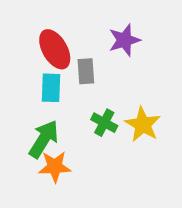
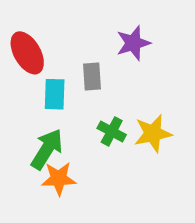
red ellipse: (55, 49) -> (27, 53), moved
yellow star: (143, 124) -> (153, 133), turned 30

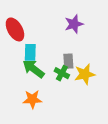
gray rectangle: (92, 76) -> (68, 61), moved
green arrow: (47, 149) -> (34, 69), moved, turned -85

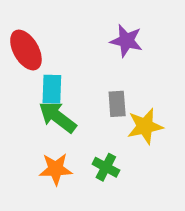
purple star: (74, 24) -> (126, 41), turned 30
green cross: (62, 73) -> (106, 167), moved

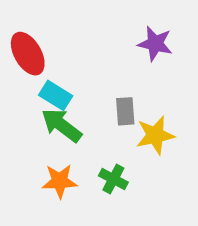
purple star: (126, 41) -> (155, 44), moved
cyan rectangle: (52, 89) -> (56, 95), turned -60

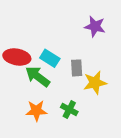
red ellipse: (28, 54) -> (17, 57), moved, turned -50
cyan rectangle: (56, 95) -> (50, 58), moved

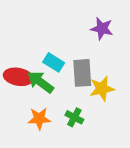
red ellipse: (17, 57) -> (18, 77), moved
gray rectangle: (77, 68) -> (82, 73), size x1.5

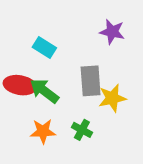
cyan rectangle: (54, 62) -> (44, 48), moved

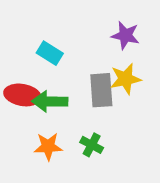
green arrow: (44, 91) -> (50, 101), turned -36
yellow star: (112, 98) -> (125, 79), moved

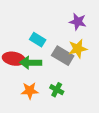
cyan rectangle: (50, 53) -> (38, 40), moved
gray rectangle: (101, 90) -> (63, 56), turned -55

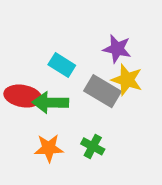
purple star: (78, 22) -> (117, 49), moved
yellow star: (78, 49) -> (127, 80), turned 30

